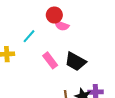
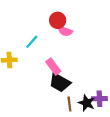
black trapezoid: (75, 61) -> (60, 83), moved

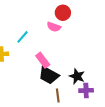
red circle: (58, 20) -> (63, 13), moved
black star: (87, 103) -> (77, 76), moved

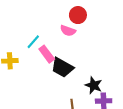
pink rectangle: (43, 60) -> (47, 54), moved
black trapezoid: (49, 75) -> (62, 67), moved

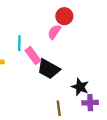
pink semicircle: (68, 31) -> (54, 32), turned 104
cyan line: (33, 42) -> (19, 43), turned -40

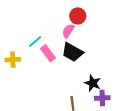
cyan line: (19, 43) -> (35, 42), turned 48
black trapezoid: (49, 69) -> (72, 52), moved

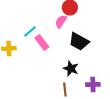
black trapezoid: (72, 52) -> (79, 41), moved
black star: (93, 83) -> (71, 68), moved

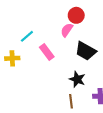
cyan line: (30, 31) -> (27, 36), moved

